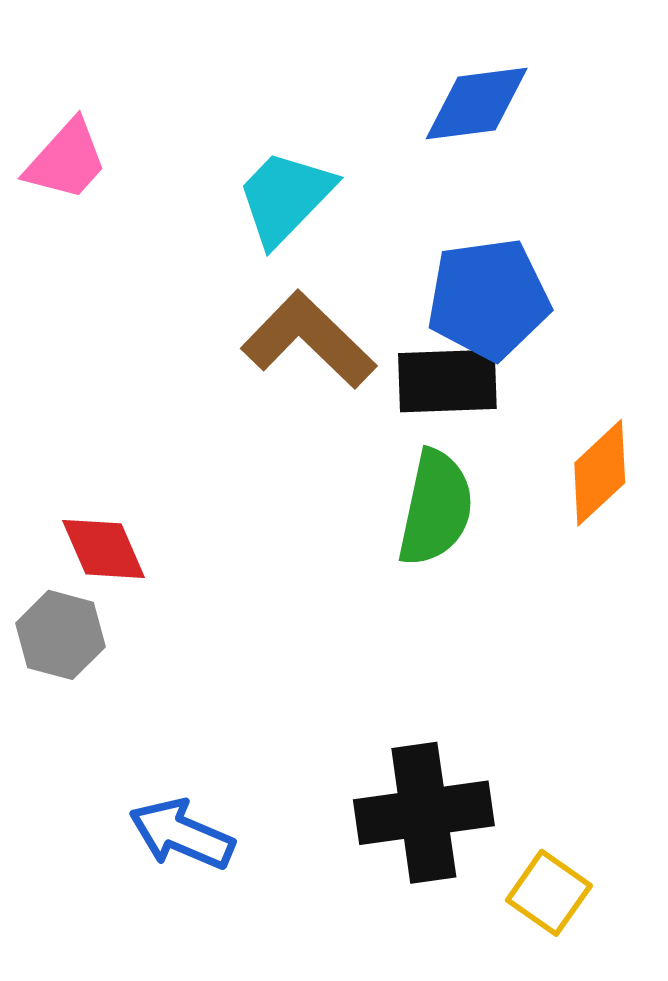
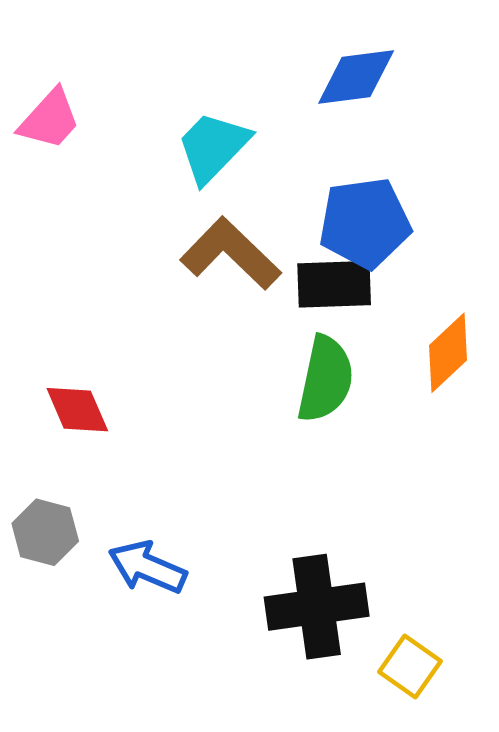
gray hexagon: (60, 635) -> (45, 532), moved
blue arrow: (182, 834) -> (147, 567), moved

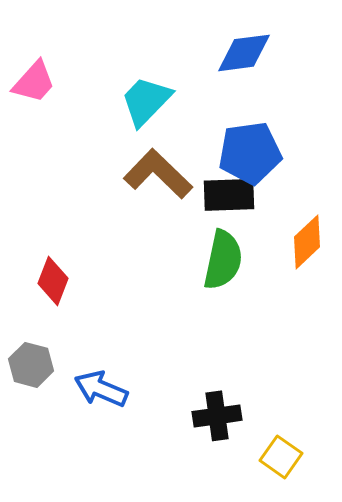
red diamond: (77, 410) -> (53, 281), turned 45
black cross: (317, 607) -> (217, 416), size x0.7

